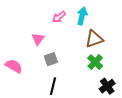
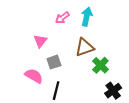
brown triangle: (94, 39) -> (85, 47), moved
pink semicircle: (14, 66) -> (34, 76), moved

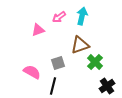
pink triangle: (40, 41) -> (38, 30), moved, turned 32
gray square: (54, 62) -> (58, 63), moved

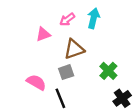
brown triangle: (80, 45) -> (74, 49), moved
black line: (53, 86) -> (60, 98), turned -36

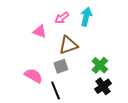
pink triangle: (43, 34) -> (40, 31), turned 40
black cross: (122, 98) -> (103, 86), moved

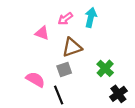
black cross: (103, 86) -> (118, 94), moved

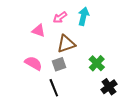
pink semicircle: (35, 79) -> (33, 63), moved

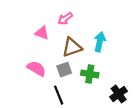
cyan arrow: (83, 16) -> (100, 42), moved
green cross: (97, 63) -> (90, 74), moved, turned -35

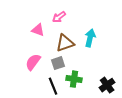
pink semicircle: (36, 68) -> (33, 62), turned -84
green cross: (90, 74) -> (74, 79), moved

